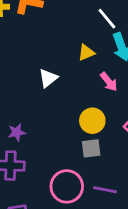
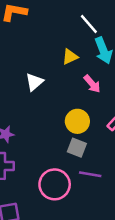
gray square: (91, 148) -> (77, 148), turned 30
purple line: (105, 190) -> (90, 174), moved

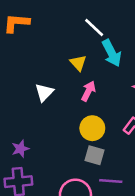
yellow triangle: (70, 57) -> (78, 63), turned -42
pink arrow: (92, 84) -> (88, 91), moved, turned -108

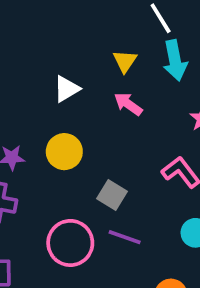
pink arrow: (88, 91) -> (128, 104), turned -96
yellow circle: (92, 128) -> (64, 152), moved

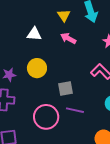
white triangle: (67, 89) -> (34, 34), turned 42
gray square: (112, 195) -> (65, 88), turned -35

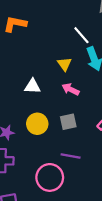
gray square: (65, 88) -> (68, 122), moved
purple line: (75, 110) -> (71, 156), moved

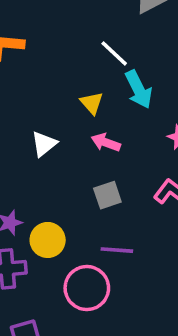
white triangle: (33, 86) -> (44, 144), turned -35
yellow circle: (37, 124) -> (48, 240), moved

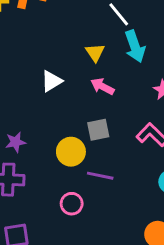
yellow circle: (48, 240) -> (71, 152), moved
pink circle: (87, 288) -> (72, 204), size x0.6

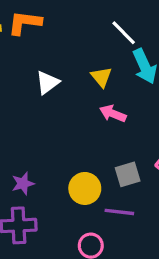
white triangle: (52, 81) -> (47, 83), moved
gray square: (98, 130) -> (128, 174), moved

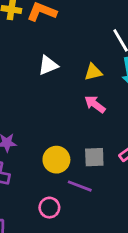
yellow triangle: (101, 77) -> (93, 72), turned 42

